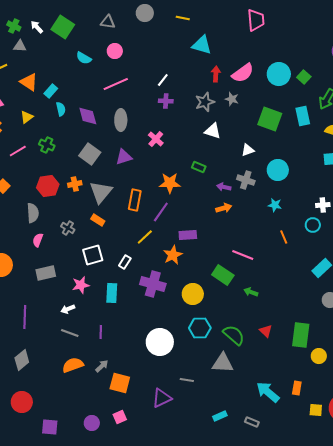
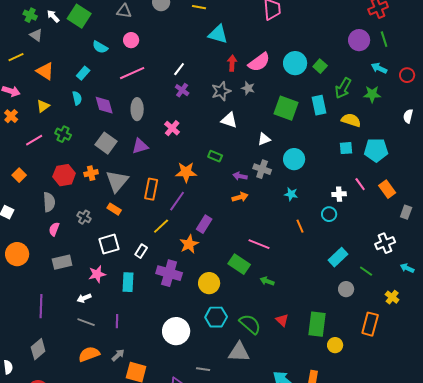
gray triangle: (20, 46) -> (36, 35), turned 32
cyan rectangle: (51, 91) -> (83, 73), moved
purple cross: (166, 101) -> (182, 90), turned 32
purple rectangle: (188, 235) -> (204, 224), turned -54

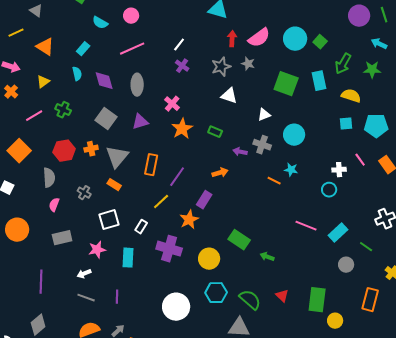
orange star: (186, 172) -> (182, 129), moved, turned -30
orange square: (19, 175) -> (19, 151), size x1.6
orange arrow: (240, 197) -> (220, 173), moved
orange line: (300, 226) -> (274, 181), moved, turned -40
pink line: (259, 244) -> (306, 226), moved

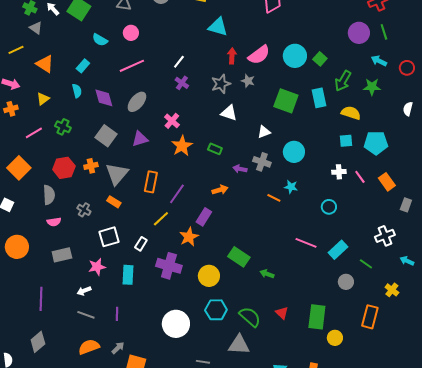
gray ellipse: (137, 85) -> (137, 102), turned 40
orange cross: (11, 92) -> (11, 109), turned 32
white cross: (339, 170) -> (339, 172), moved
pink semicircle: (54, 205) -> (54, 222), turned -120

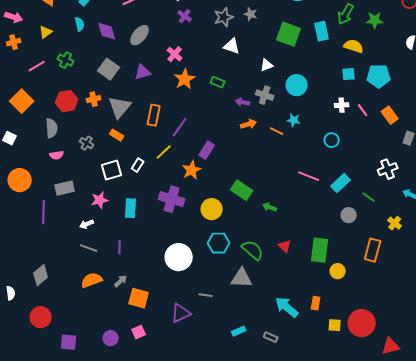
orange arrow: (220, 190) -> (249, 124), moved
white rectangle: (141, 244) -> (138, 165), moved
purple line: (41, 299) -> (44, 212), moved

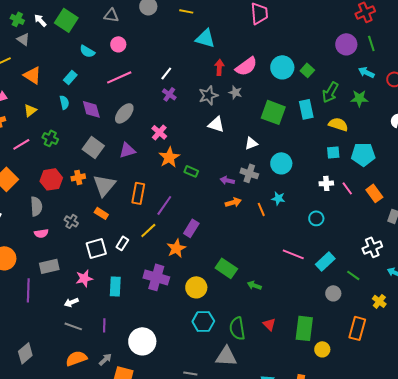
green rectangle: (218, 82) -> (191, 171), moved
orange line: (277, 131) -> (261, 209), turned 40
green semicircle: (253, 250) -> (237, 328), turned -140
white circle: (179, 257) -> (142, 341), moved

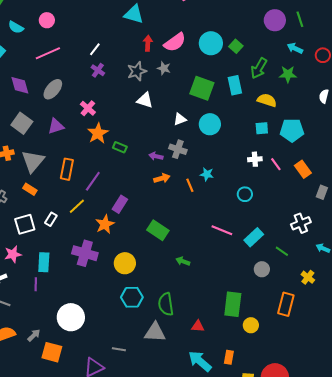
cyan circle: (281, 163) -> (210, 124), moved
green rectangle: (226, 268) -> (158, 230), moved
red triangle: (269, 324) -> (198, 326), moved, turned -40
purple line: (104, 325) -> (36, 284), moved

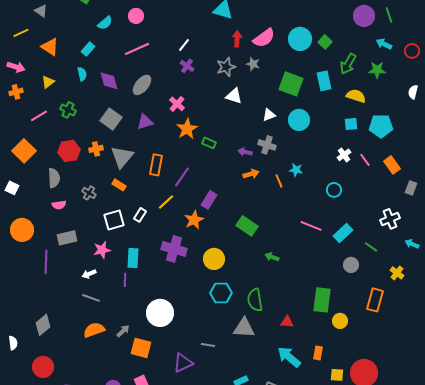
cyan semicircle: (16, 27) -> (105, 23), turned -70
white cross: (255, 159) -> (344, 155), turned -32

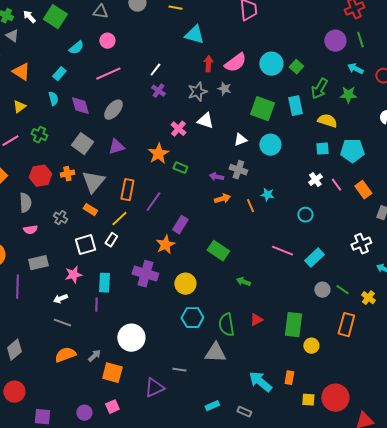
pink cross: (177, 104) -> (178, 129), moved
yellow line: (166, 202) -> (119, 219), moved
green line: (371, 247) -> (342, 290), moved
red triangle: (287, 322) -> (256, 320), moved, turned -32

